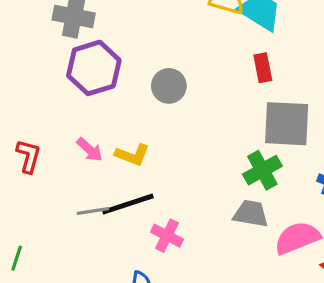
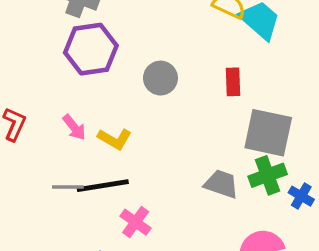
red rectangle: (263, 68) -> (233, 82), moved
green cross: (262, 170) -> (268, 175), moved
gray trapezoid: (251, 214) -> (221, 184), moved

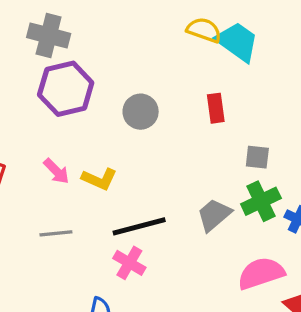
gray square: (268, 133) -> (257, 157), size x0.5
gray trapezoid: (221, 184) -> (214, 215), turned -54
black line: (103, 186) -> (139, 226), moved

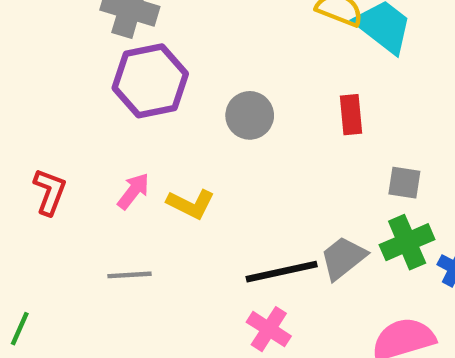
pink arrow: (56, 171) -> (133, 191), turned -100
black line: (139, 226) -> (282, 272), moved
pink cross: (129, 263) -> (269, 329), moved

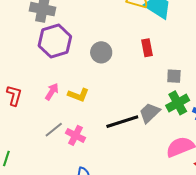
gray line: (130, 275) -> (54, 130), turned -30
pink cross: (269, 329) -> (75, 135), moved

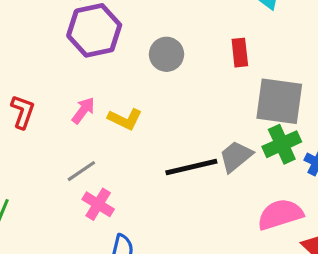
gray square: (174, 76) -> (279, 101), size x2.0
pink cross: (75, 135) -> (98, 204), moved

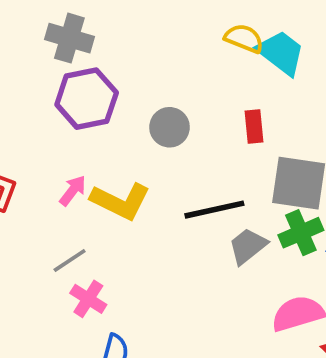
yellow L-shape: (125, 119) -> (121, 201), size x1.5
black line: (191, 167) -> (214, 210), moved

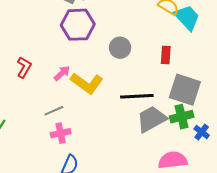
gray trapezoid: (248, 246) -> (152, 119), size x1.4
pink cross: (88, 299) -> (61, 133), turned 36

